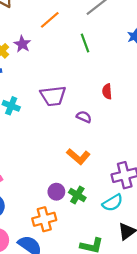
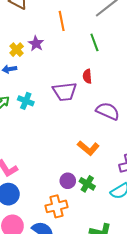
orange line: (50, 20) -> (62, 21), turned -60
red semicircle: (107, 91) -> (87, 76), moved
purple semicircle: (84, 117) -> (108, 111), moved, size x1.6

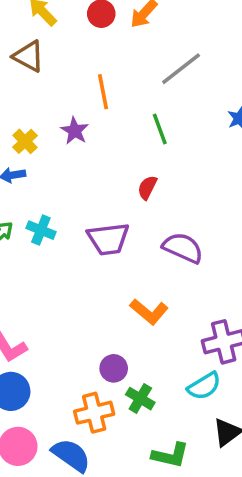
purple star: (36, 44) -> (75, 131), moved
red semicircle: (87, 76) -> (147, 187), turned 32
purple trapezoid: (65, 92) -> (108, 239), moved
green cross: (87, 184) -> (140, 399), moved

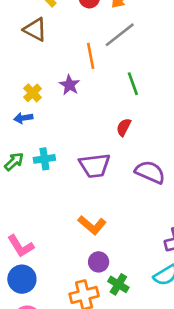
gray line: (181, 69) -> (120, 35), moved
cyan cross: (41, 230) -> (44, 159), turned -30
orange L-shape: (149, 312) -> (92, 225), moved

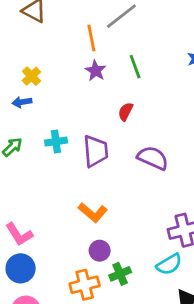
purple star: (70, 85) -> (96, 71), moved
cyan cross: (44, 159) -> (56, 142), moved
purple trapezoid: (95, 166) -> (96, 151), turned -88
green cross: (118, 284) -> (120, 274), turned 36

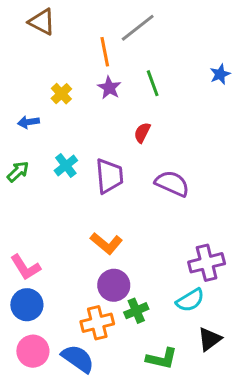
yellow cross: (31, 76) -> (61, 94), moved
cyan cross: (56, 142) -> (66, 165), turned -30
purple circle: (100, 251) -> (114, 285), size x1.4

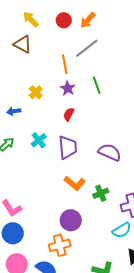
red semicircle: (142, 133) -> (69, 114), moved
orange L-shape: (106, 243) -> (75, 183), moved
green cross: (136, 311) -> (101, 193), moved

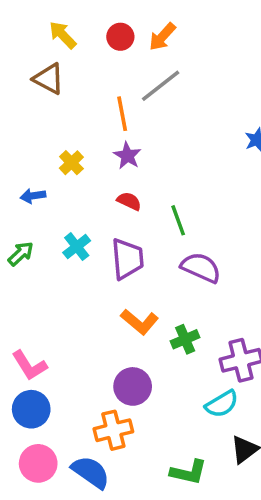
green line: (97, 85) -> (178, 220), moved
red semicircle: (69, 114) -> (129, 201), turned 88

